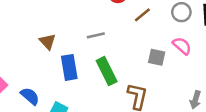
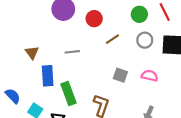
pink semicircle: (182, 46) -> (150, 76), moved, turned -35
green rectangle: (107, 71) -> (69, 93), moved

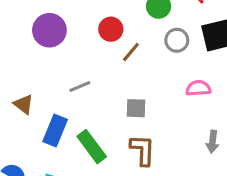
red circle: (94, 19) -> (111, 29), moved
gray square: (120, 75) -> (136, 108), moved
blue rectangle: (48, 76) -> (55, 130), turned 42

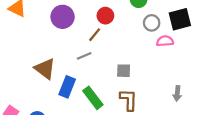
brown line: (131, 52) -> (95, 35), moved
pink semicircle: (198, 88) -> (165, 41), moved
brown triangle: (24, 104) -> (45, 69), size x1.5

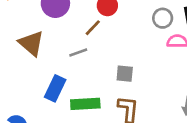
brown triangle: (45, 69) -> (31, 43), moved
green rectangle: (93, 98) -> (85, 104), turned -60

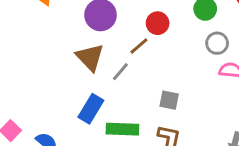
brown triangle: (31, 43) -> (90, 57), moved
gray line: (78, 52) -> (120, 72), turned -36

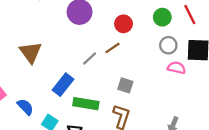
brown line: (139, 46) -> (113, 48), moved
brown triangle: (90, 57) -> (31, 52), moved

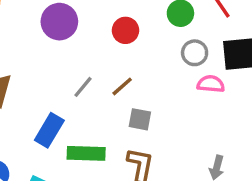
brown line: (113, 48) -> (122, 86), moved

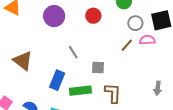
brown line: (122, 86) -> (127, 45), moved
gray line: (83, 87) -> (73, 52), turned -64
gray square: (140, 119) -> (98, 68), moved

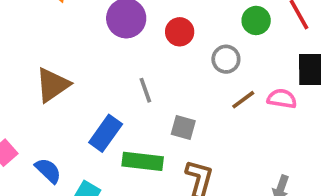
red circle: (93, 16) -> (180, 32), moved
gray circle: (135, 23) -> (226, 59), moved
brown triangle: (23, 61) -> (53, 85), turned 35

